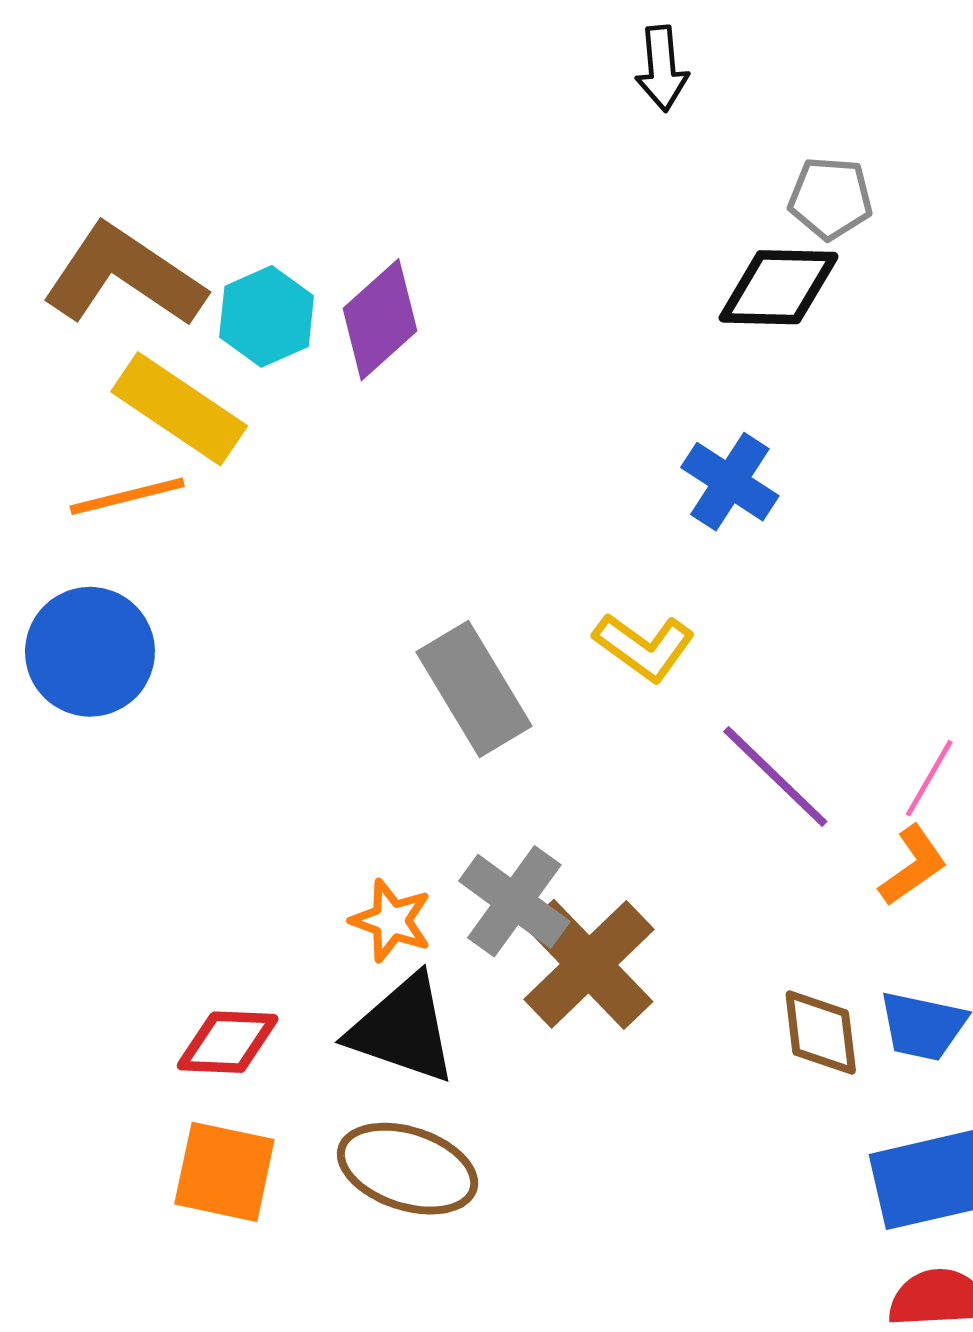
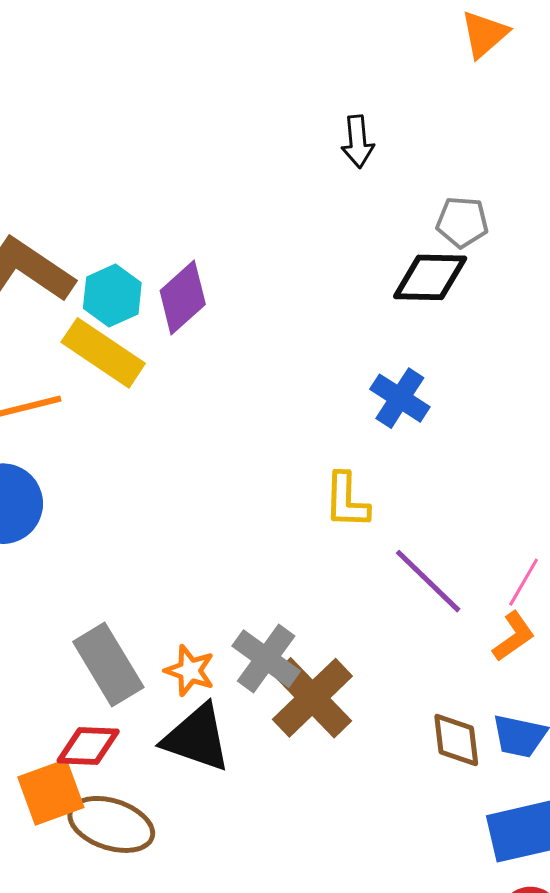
yellow rectangle: (179, 409) -> (103, 353), moved
yellow L-shape: (644, 647) -> (347, 501), turned 56
gray rectangle: (474, 689) -> (108, 665), moved
brown ellipse: (408, 1169) -> (111, 824), moved
orange square: (224, 1172) -> (51, 792), moved, turned -32

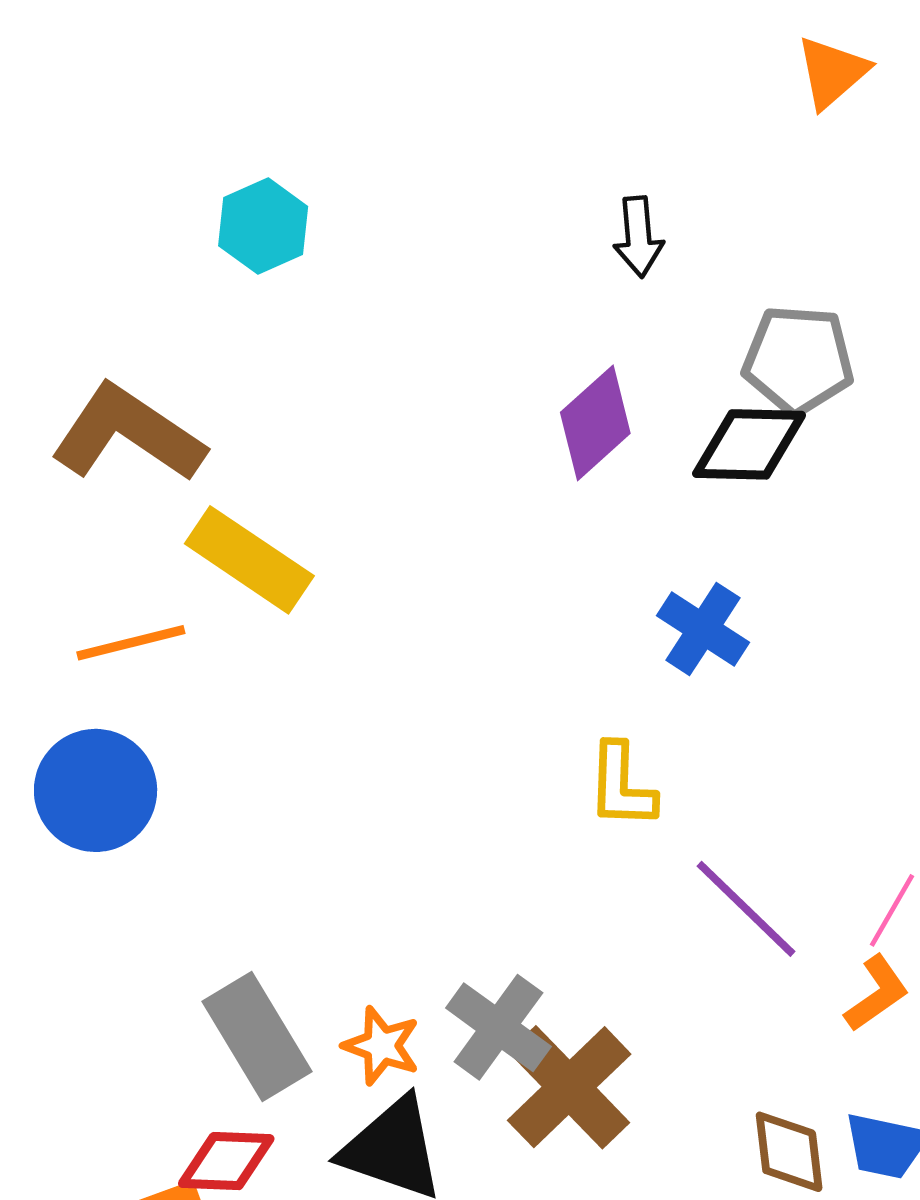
gray pentagon: (462, 222) -> (798, 360), size x1.4
cyan hexagon: (112, 295) -> (263, 226), moved
purple diamond: (183, 298) -> (595, 423), moved

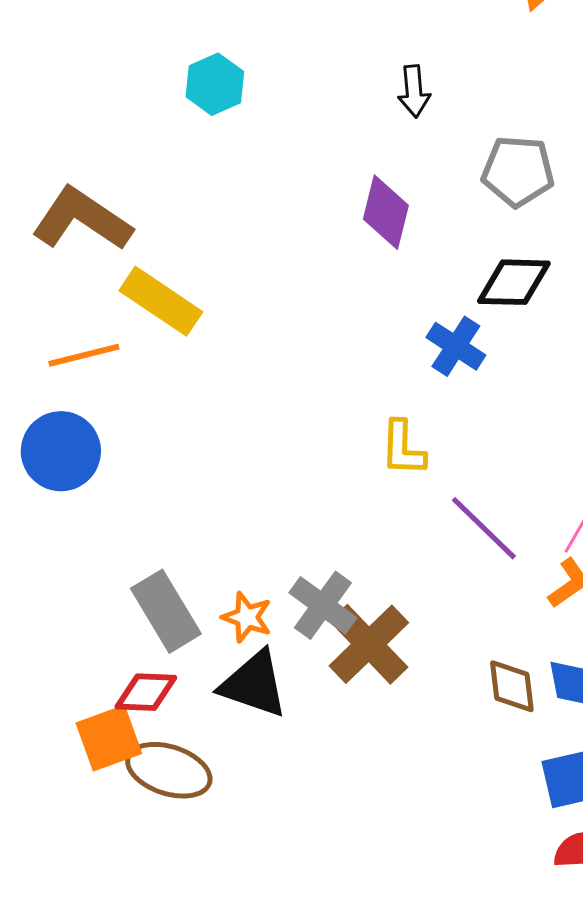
cyan hexagon: (263, 226) -> (215, 84), moved
purple diamond: (595, 423) -> (386, 212), turned -34
black diamond: (749, 444) -> (514, 282), moved

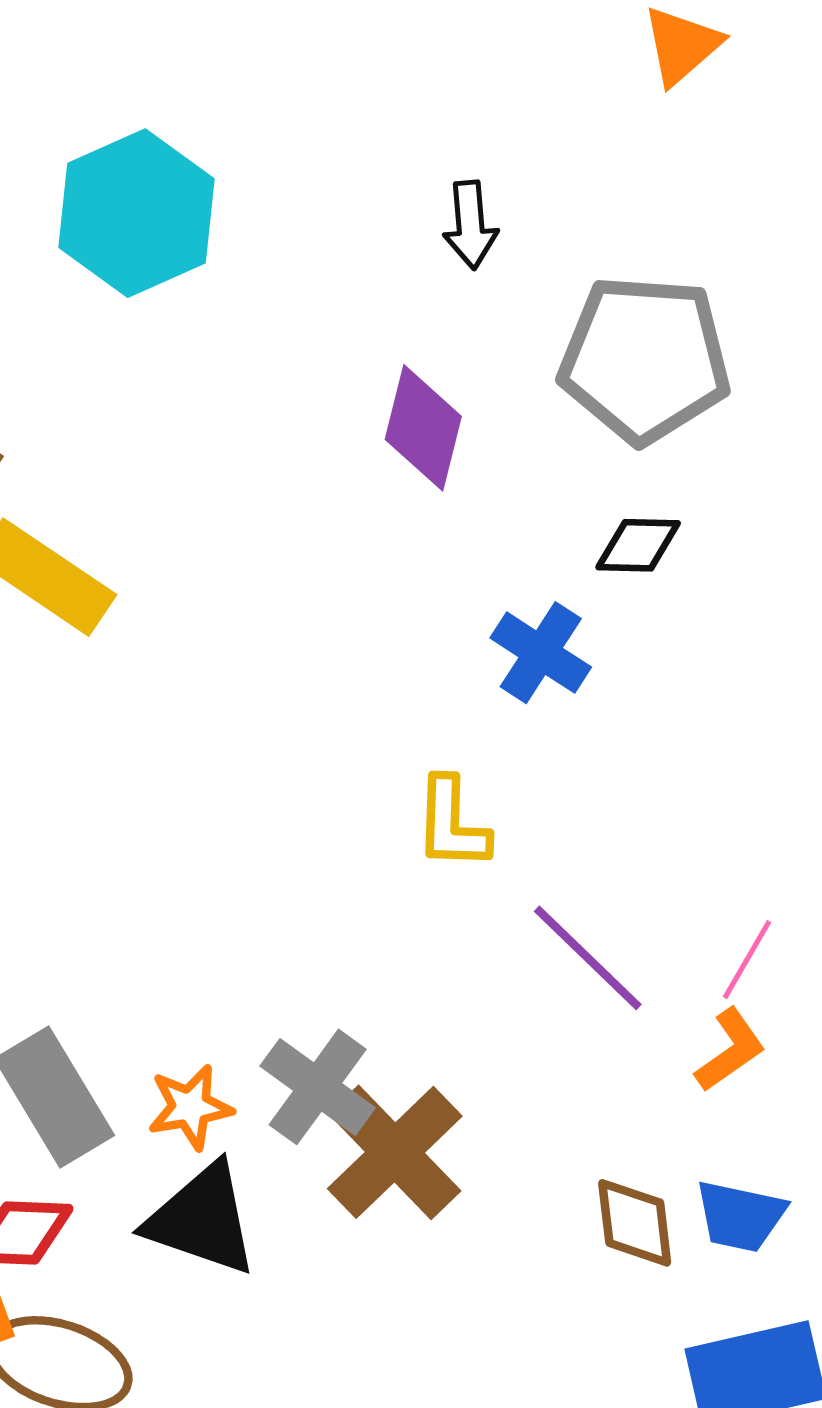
cyan hexagon: (215, 84) -> (137, 213), size x1.6
gray pentagon: (518, 171) -> (645, 359), size x1.4
black diamond: (514, 282) -> (638, 545), size x0.7
orange star: (247, 617) -> (190, 1107), turned -30

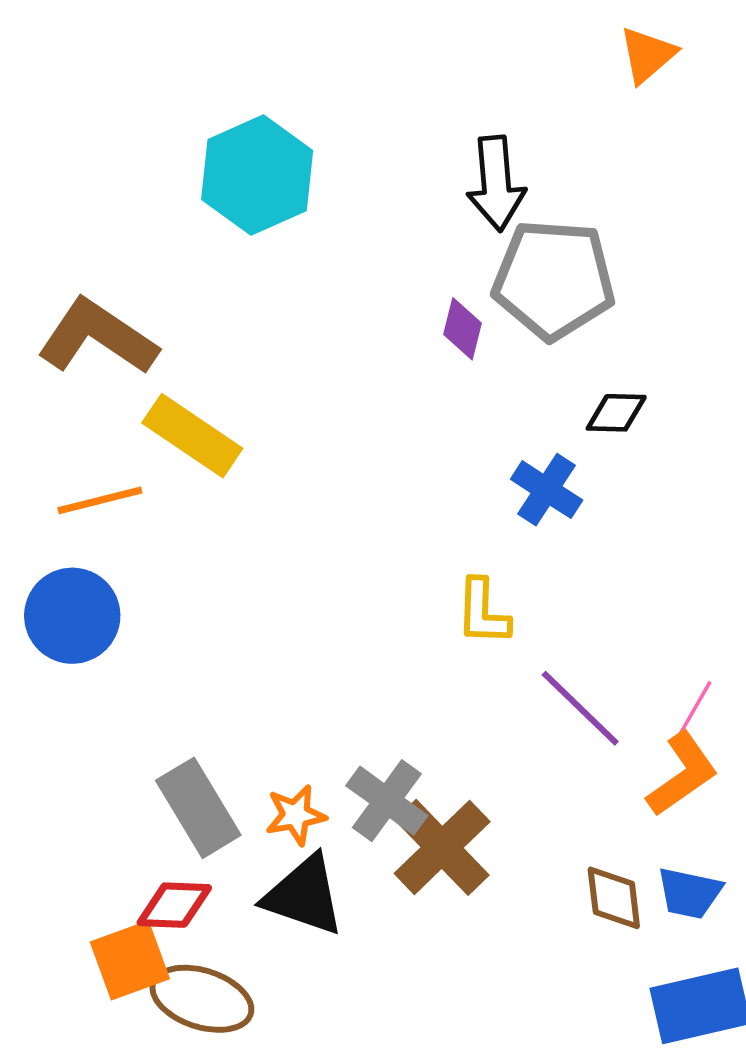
black arrow: (470, 225) -> (496, 183), size x1.5
gray pentagon: (645, 359) -> (554, 279), moved
purple diamond: (423, 428) -> (462, 329), size x0.7
orange L-shape: (730, 1050) -> (682, 774), size x1.4

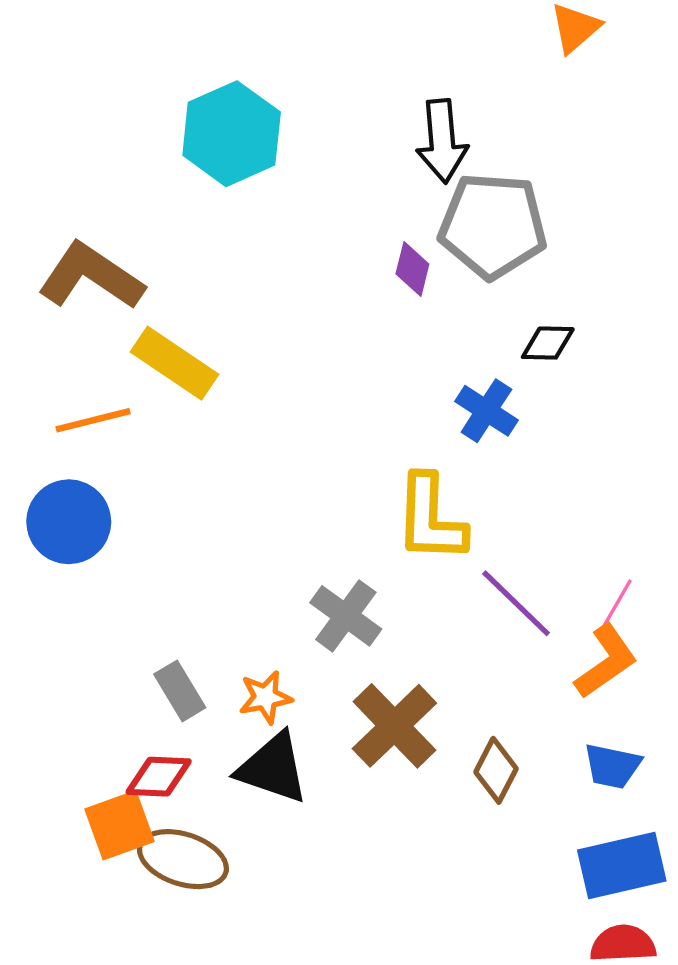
yellow L-shape: (483, 612) -> (430, 519), size x1.5
gray cross: (387, 801) -> (346, 616), moved
gray rectangle: (198, 808) -> (180, 691), size x0.7
brown diamond: (614, 898) -> (496, 770), moved, turned 34

